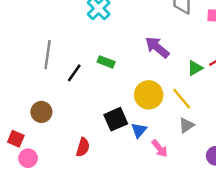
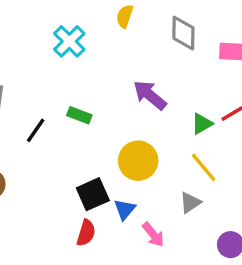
yellow line: (182, 99) -> (204, 167), moved
red semicircle: (83, 147) -> (86, 233), moved

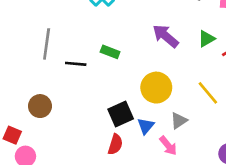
green triangle: (202, 124) -> (207, 39), moved
black line: (36, 130) -> (76, 64), turned 60
gray triangle: (190, 203) -> (179, 121), moved

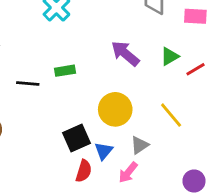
green rectangle: (110, 52) -> (65, 71), turned -30
red semicircle: (115, 144) -> (84, 171), moved
pink arrow: (168, 146) -> (128, 172), turned 78

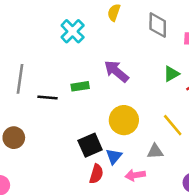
purple arrow: (125, 53) -> (116, 71), moved
gray triangle: (140, 145) -> (155, 151), moved, turned 30
pink arrow: (128, 172) -> (135, 175), turned 42

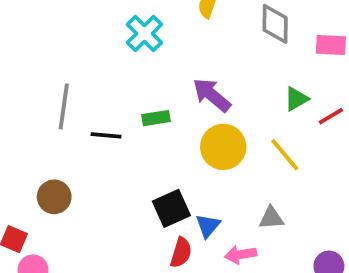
yellow circle: (124, 120) -> (223, 147), moved
yellow line: (173, 125) -> (285, 155), moved

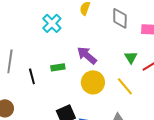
green triangle: (296, 99) -> (131, 57), turned -32
black line: (106, 135) -> (32, 76), turned 70

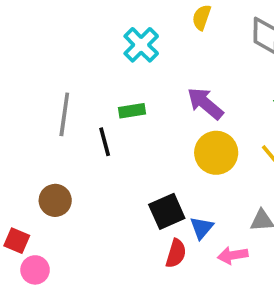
green rectangle: (58, 67) -> (132, 111), moved

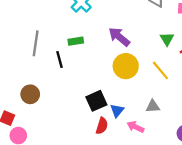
pink arrow: (233, 255) -> (135, 127), turned 35

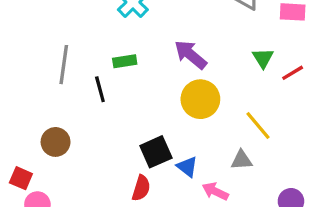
yellow line: (160, 70) -> (258, 125), moved
blue triangle: (117, 111) -> (187, 167), turned -32
red semicircle: (102, 126) -> (141, 188), moved

